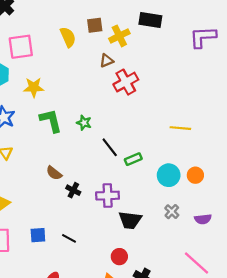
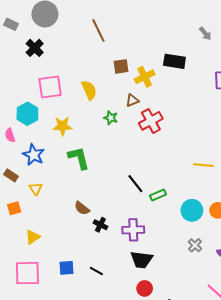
yellow semicircle: (68, 37) -> (89, 90), moved
green star: (84, 123) -> (111, 118), moved
black trapezoid: (130, 220) -> (142, 260), moved

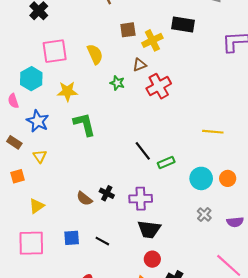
brown semicircle: (82, 208) -> (84, 199), moved

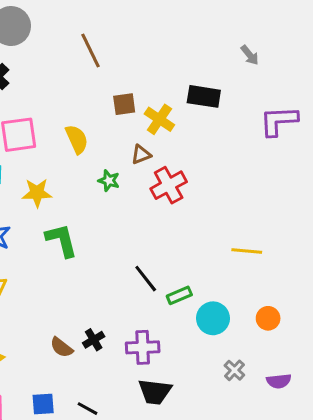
yellow cross: (152, 40) -> (159, 119), turned -30
cyan circle: (201, 178) -> (213, 318), moved
black cross: (107, 193) -> (94, 340), turned 32

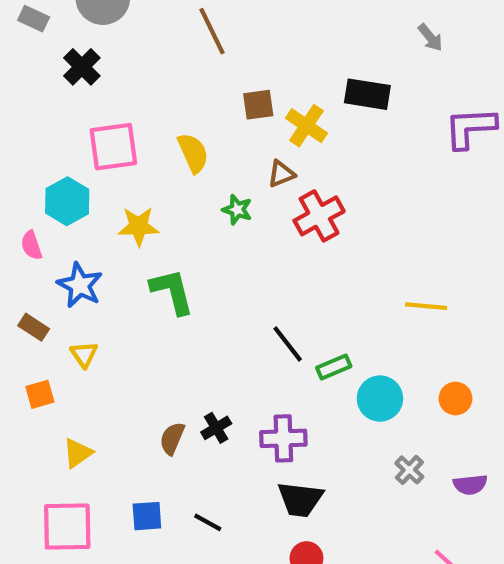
brown semicircle: (61, 347) -> (172, 438), turned 75

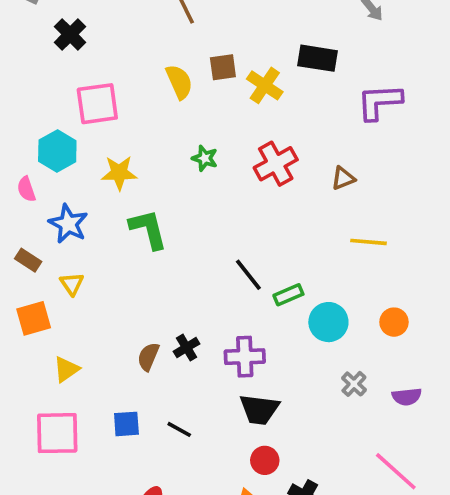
purple L-shape: (470, 128) -> (379, 102), moved
yellow semicircle: (193, 153) -> (179, 82), moved
brown triangle: (281, 174) -> (343, 178), moved
orange square: (40, 394) -> (34, 318), size x1.4

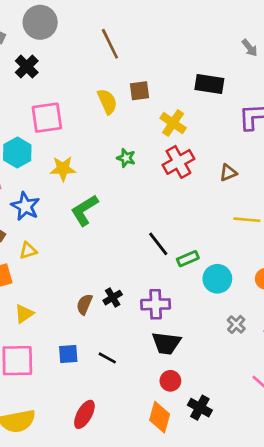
yellow cross: (265, 85) -> (173, 123), moved
green L-shape: (148, 229) -> (84, 210), turned -108
yellow triangle: (72, 284) -> (28, 251), turned 48

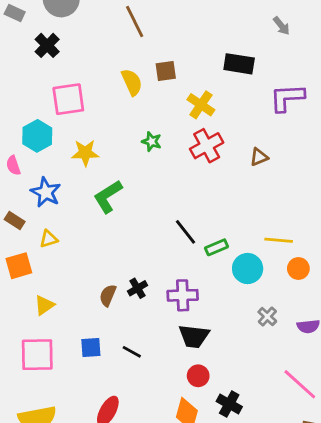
yellow line: (247, 220) -> (279, 240), moved

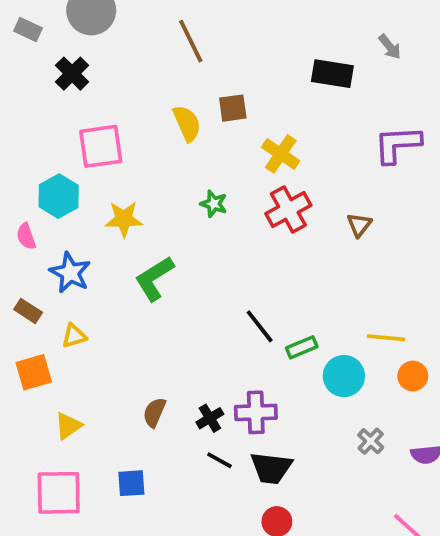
black rectangle: (239, 64) -> (332, 74), moved
brown triangle: (259, 157) -> (359, 225), turned -30
black cross: (137, 288) -> (210, 418), moved
black line: (132, 352) -> (219, 460), moved

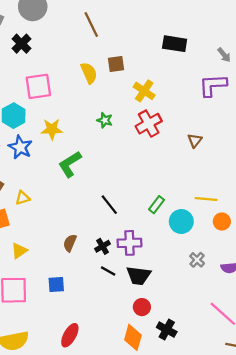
gray arrow: (390, 47) -> (224, 55), moved
brown triangle: (359, 225) -> (195, 140), moved
blue star: (70, 273) -> (20, 147), moved
black line: (260, 326) -> (109, 205), moved
green rectangle: (302, 347) -> (157, 205), turned -30

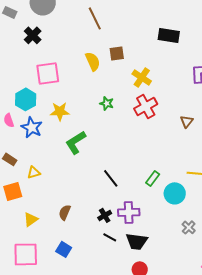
brown semicircle: (70, 243) -> (65, 212), moved
blue square: (56, 285) -> (64, 249), turned 35

